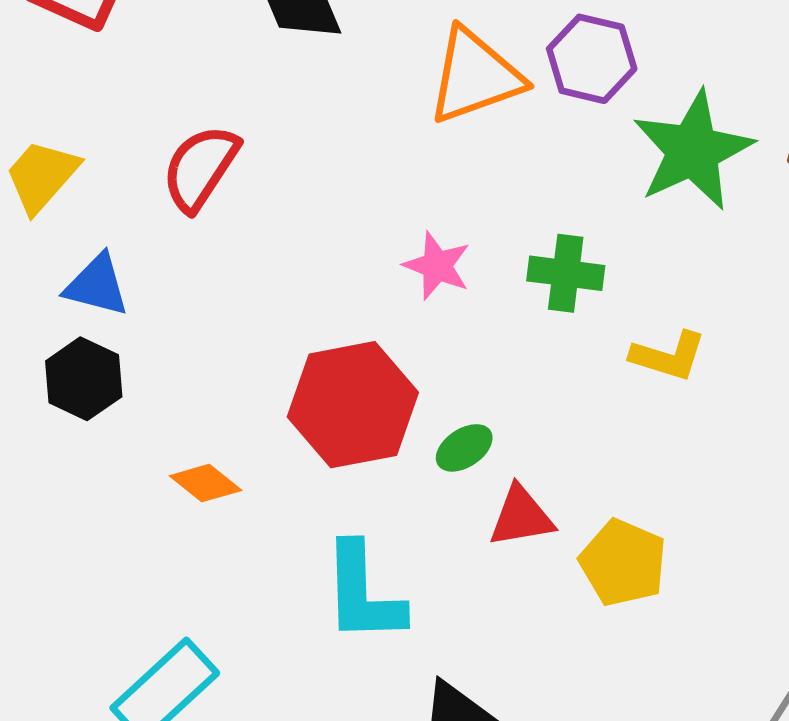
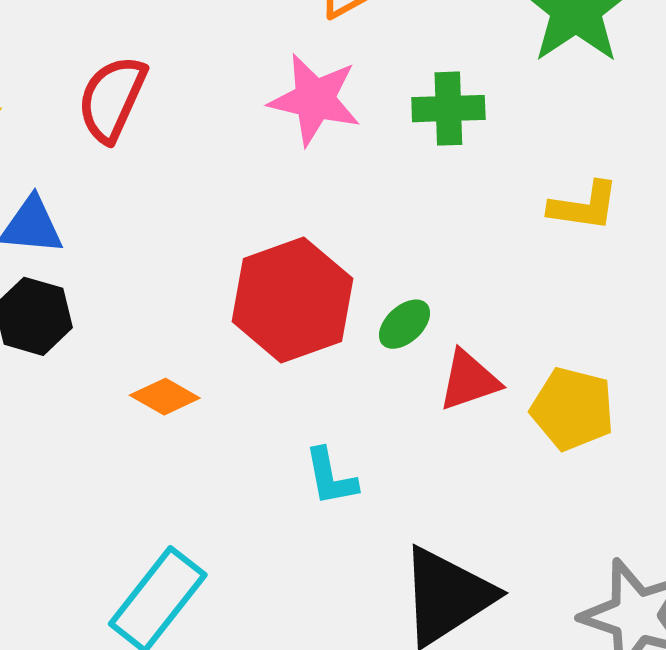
pink star: (437, 266) -> (315, 99), moved, size x1.4
green cross: (566, 273) -> (448, 109), moved
cyan L-shape: (363, 593) -> (331, 477), size x0.6

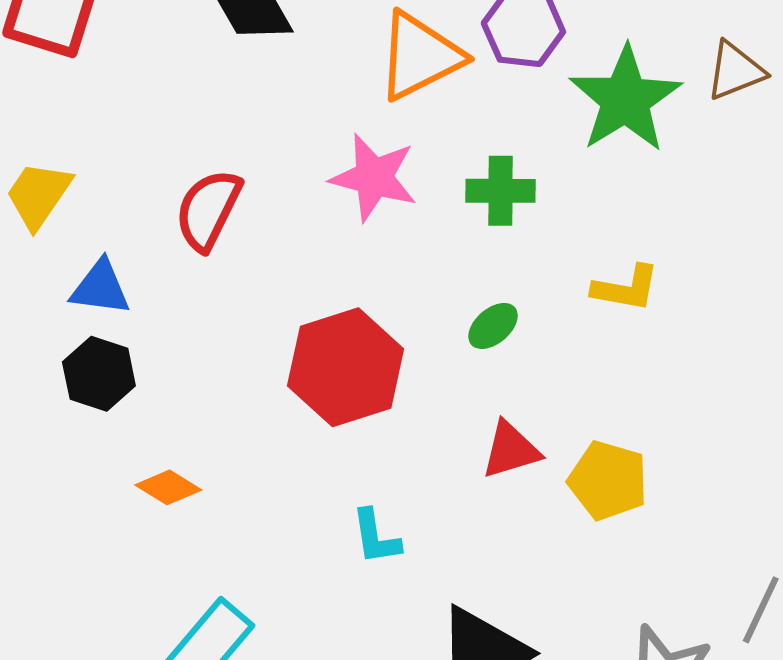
red semicircle: (112, 99) -> (208, 210), moved
green ellipse: (405, 324) -> (493, 326), moved
orange diamond: (165, 397) -> (168, 487), moved

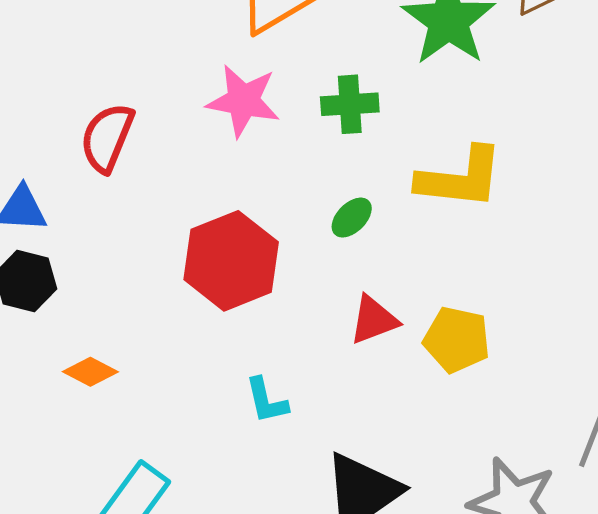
yellow L-shape: (626, 288) -> (460, 178), size x1.6

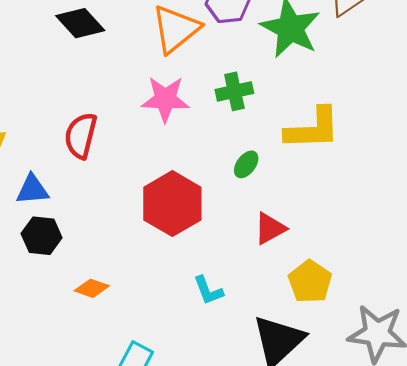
yellow pentagon: (457, 340) -> (310, 282), moved, turned 30

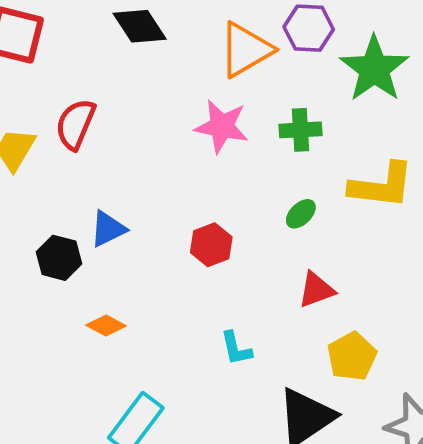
red semicircle: (81, 136) -> (75, 124), moved
blue triangle: (32, 190) -> (108, 229), moved, turned -30
red hexagon: (172, 204) -> (211, 245), size x0.6

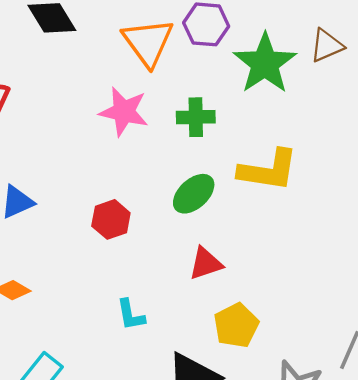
orange triangle: (246, 50) -> (148, 42), turned -38
green ellipse: (301, 214) -> (194, 194), size x1.5

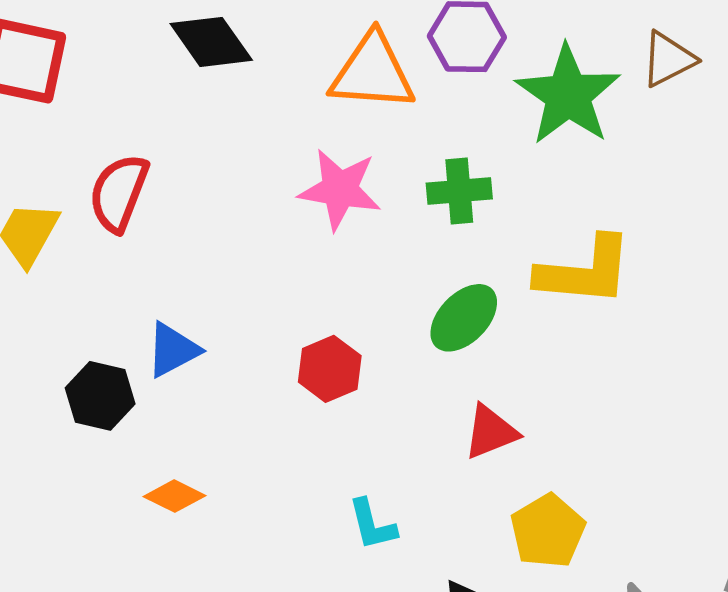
orange triangle: (148, 42) -> (372, 72), turned -46

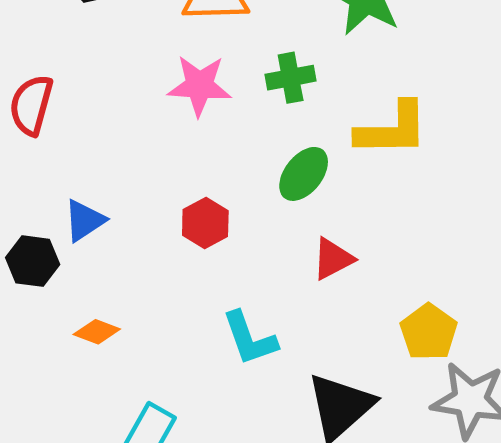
cyan L-shape: (372, 525) -> (250, 338), size x1.4
yellow pentagon: (548, 531) -> (429, 332), moved

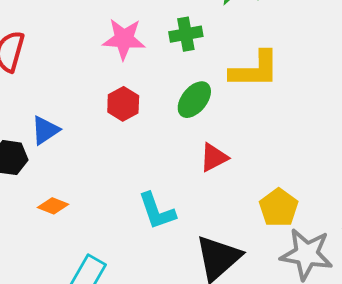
red hexagon: (205, 223) -> (123, 104), moved

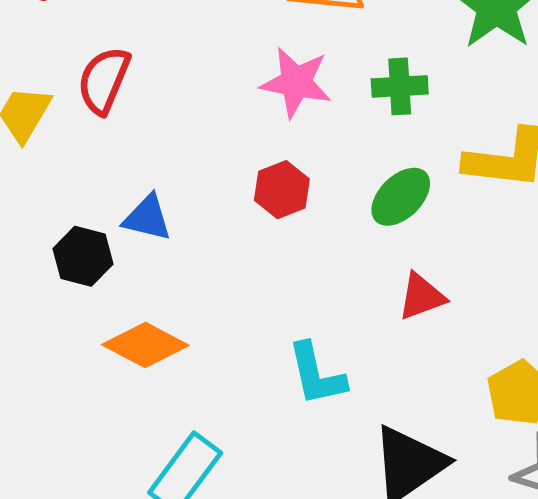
blue triangle: (45, 130) -> (147, 218), turned 40
orange diamond: (53, 206) -> (145, 345), size x1.6

